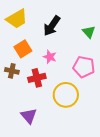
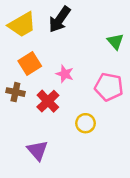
black arrow: (52, 26) -> (60, 19), moved
red cross: (37, 78) -> (48, 101), turned -30
yellow circle: (66, 95) -> (85, 123), size x0.6

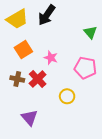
brown cross: (15, 92) -> (17, 79), moved

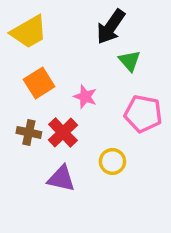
black arrow: (47, 15) -> (111, 27), moved
green triangle: (90, 32) -> (130, 61), moved
purple triangle: (29, 118) -> (61, 179), moved, turned -36

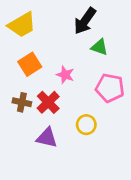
green triangle: (130, 61) -> (99, 47), turned -30

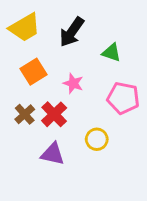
black arrow: (85, 21) -> (72, 32), moved
brown cross: (22, 102) -> (25, 114), turned 36

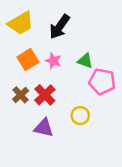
green triangle: (111, 53) -> (85, 61), moved
pink star: (73, 83) -> (53, 61), moved

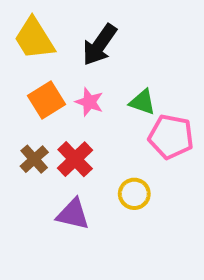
yellow trapezoid: (21, 23) -> (34, 39), turned 88

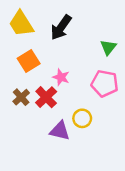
pink star: (89, 102) -> (61, 77), moved
green triangle: (142, 102) -> (108, 47), moved, turned 49
purple triangle: (73, 214) -> (60, 131), moved

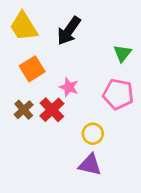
purple triangle: (60, 131) -> (90, 165), moved

